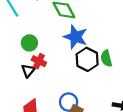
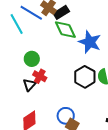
blue star: (75, 37) -> (90, 42), moved

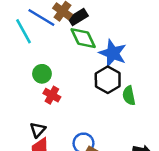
black hexagon: (85, 77) -> (108, 80), moved
black triangle: (29, 85) -> (38, 130), moved

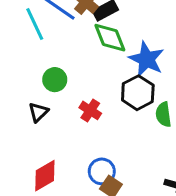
red cross: (52, 95) -> (90, 110), moved
black triangle: (38, 130) -> (38, 112), moved

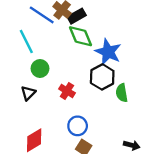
cyan line: (35, 24) -> (26, 41), moved
blue circle: (102, 171) -> (78, 126), moved

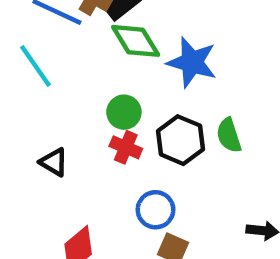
green circle: (40, 68) -> (124, 112), moved
black hexagon: (102, 77) -> (181, 140), moved
black triangle: (28, 93) -> (54, 162), turned -35

